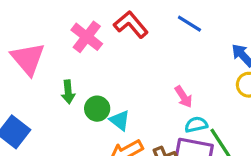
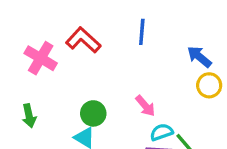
blue line: (189, 24) -> (142, 32), turned 70
green circle: (97, 109) -> (93, 113), moved

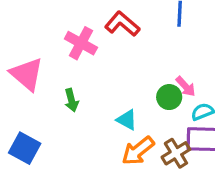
green circle: (93, 113) -> (169, 97), moved

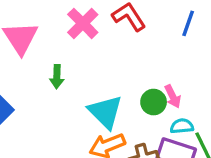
cyan triangle: (127, 120) -> (105, 112), size x1.6

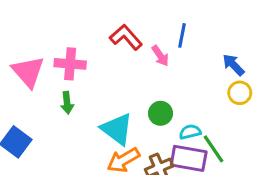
pink cross: (83, 23) -> (70, 64), moved, turned -32
pink arrow: (173, 96) -> (160, 56), moved

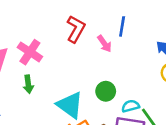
red L-shape: (126, 37) -> (76, 29), turned 72
pink cross: (70, 64) -> (30, 52), turned 30

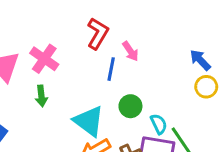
blue line: (122, 26) -> (111, 69), moved
cyan semicircle: (131, 106) -> (159, 124), turned 78

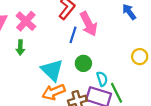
pink arrow: (130, 51) -> (89, 24), size x1.6
blue arrow: (200, 60) -> (129, 12), moved

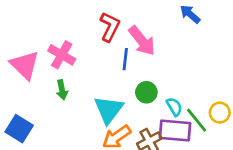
yellow circle: (140, 57) -> (220, 113), moved
cyan triangle: (52, 70) -> (109, 110), turned 35

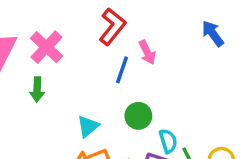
pink arrow: (142, 41) -> (147, 52), size x0.6
cyan triangle: (109, 110) -> (88, 126), size x0.6

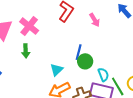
pink arrow: (147, 52) -> (95, 20), moved
blue line: (122, 70) -> (79, 52), moved

